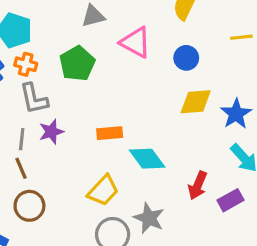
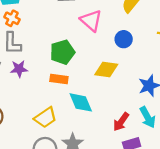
green pentagon: (77, 63) -> (62, 52), moved
yellow diamond: (196, 102) -> (106, 69), moved
red arrow: (198, 185) -> (121, 122), moved

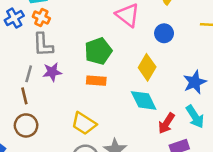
yellow diamond: (106, 69) -> (147, 67), turned -65
cyan diamond: (81, 102) -> (144, 100), moved
yellow trapezoid: (45, 118) -> (84, 123), turned 70

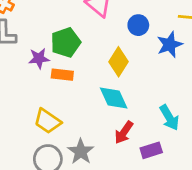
purple star: (52, 72) -> (39, 58), moved
blue star: (195, 82) -> (170, 45), moved
red arrow: (166, 123) -> (124, 132), moved

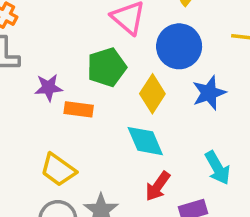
blue circle: (138, 25) -> (179, 46), size x1.6
green pentagon: (66, 42) -> (107, 67), moved
blue star: (170, 45) -> (209, 93), moved

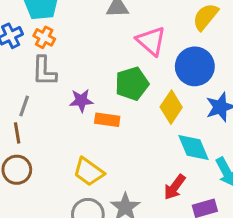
cyan diamond: (145, 141) -> (194, 148), moved

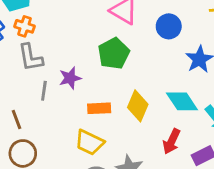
blue circle: (195, 66) -> (169, 26), size x0.7
gray line: (24, 106) -> (44, 91), moved
yellow diamond: (171, 107) -> (138, 106), moved
orange rectangle: (107, 120) -> (99, 108), moved

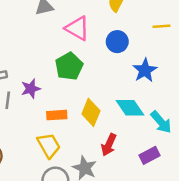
red arrow: (172, 141) -> (109, 145), moved
yellow trapezoid: (89, 142) -> (49, 145), turned -144

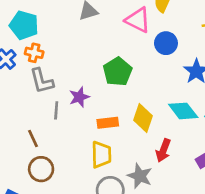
pink triangle: (77, 28) -> (138, 20), moved
yellow trapezoid: (49, 145) -> (101, 155), turned 32

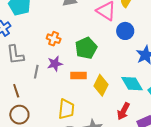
orange cross: (34, 53) -> (54, 39), moved
gray L-shape: (42, 81) -> (15, 55), moved
orange rectangle: (108, 123) -> (78, 75), moved
red arrow: (163, 150) -> (123, 111), moved

